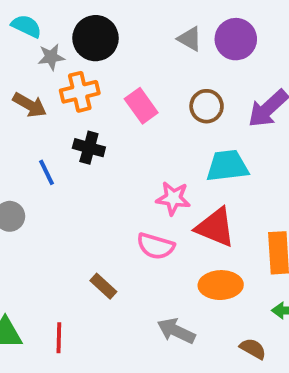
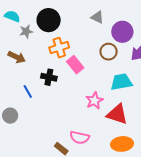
purple circle: (236, 39) -> (122, 32), moved
orange cross: (80, 92) -> (59, 48), moved
pink rectangle: (141, 106) -> (75, 65), moved
pink star: (173, 198) -> (94, 101), turned -30
pink semicircle: (156, 246) -> (80, 137), moved

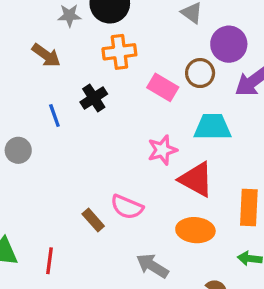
pink rectangle: (75, 65) -> (163, 87), moved, turned -30
black cross: (49, 77) -> (94, 98), turned 35

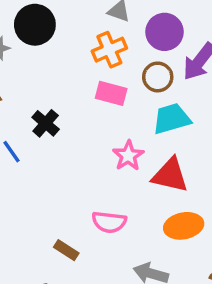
orange cross: (119, 52) -> (109, 50), moved
brown circle: (200, 73) -> (158, 77), moved
brown rectangle: (93, 220) -> (66, 250), moved

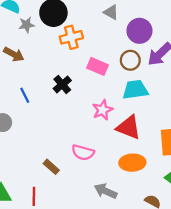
orange cross: (109, 50) -> (71, 37), moved
black cross: (46, 123) -> (62, 84), moved

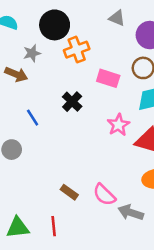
gray star: (26, 25) -> (32, 53), moved
pink semicircle: (83, 152) -> (104, 195), moved, turned 35

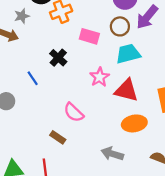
blue line: (33, 118) -> (33, 78), moved
pink semicircle: (104, 195) -> (74, 112), moved

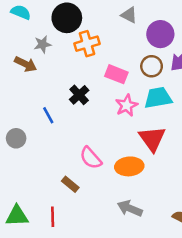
pink star: (100, 77) -> (127, 105), moved
red triangle: (126, 90) -> (152, 139), turned 35
orange ellipse: (134, 123) -> (129, 166), moved

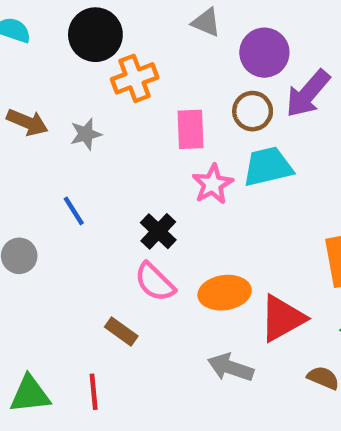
gray star: (43, 44) -> (86, 134), moved
pink rectangle: (116, 74) -> (191, 129), turned 70
black cross: (79, 95) -> (158, 231), moved
red triangle: (152, 139) -> (282, 318), moved, turned 40

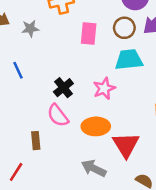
pink star: (213, 184) -> (104, 88), moved
red triangle: (282, 318) -> (126, 145), turned -40
brown rectangle: (121, 331) -> (36, 141), turned 42
red line: (94, 392) -> (16, 172), turned 30

